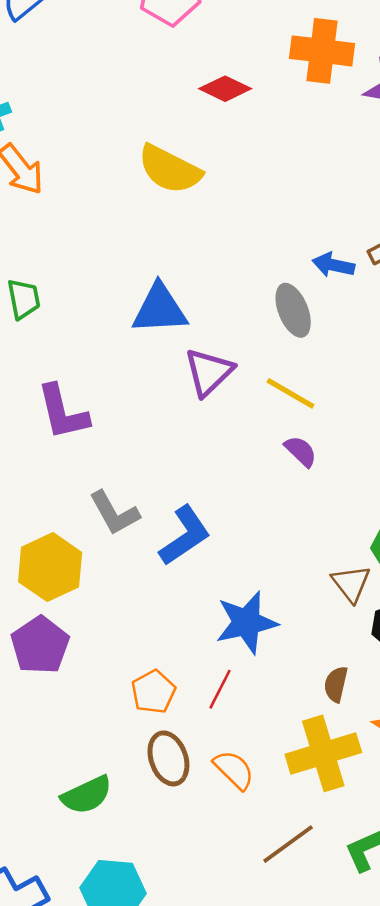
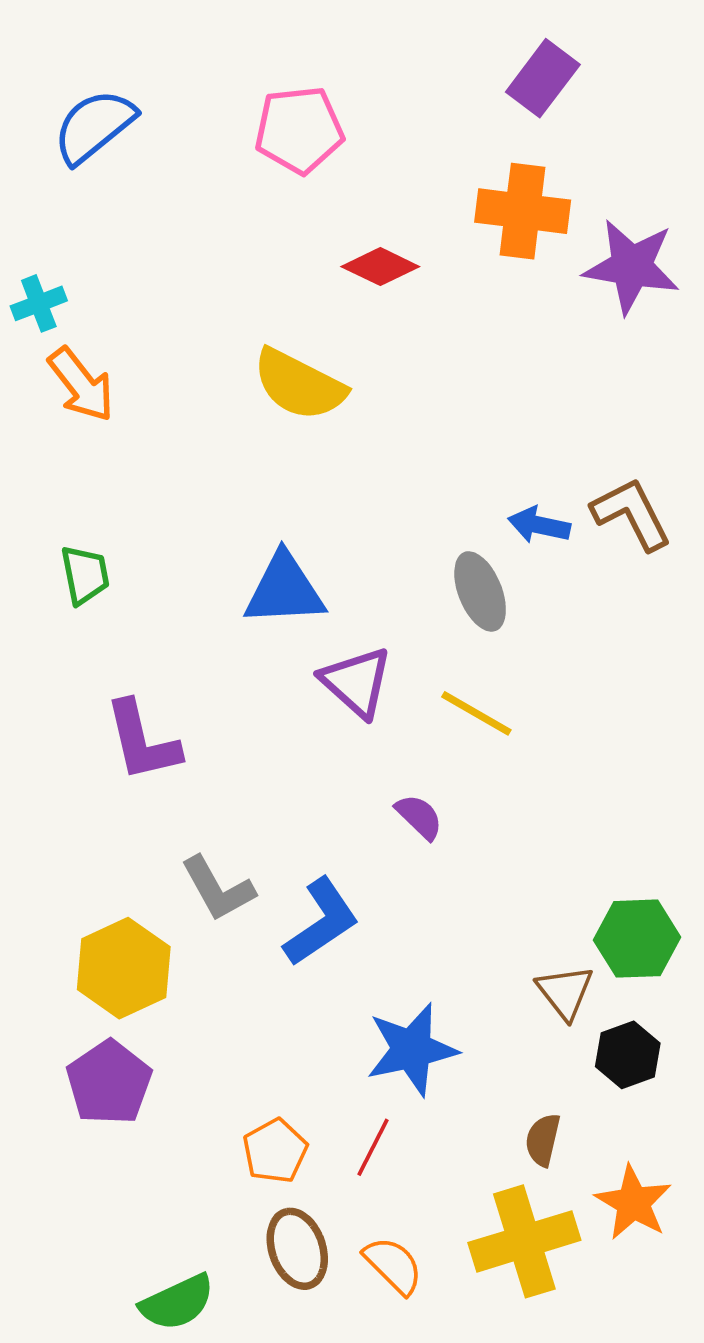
purple triangle: (209, 372) -> (356, 682), turned -34
purple semicircle: (301, 451) -> (419, 817), moved

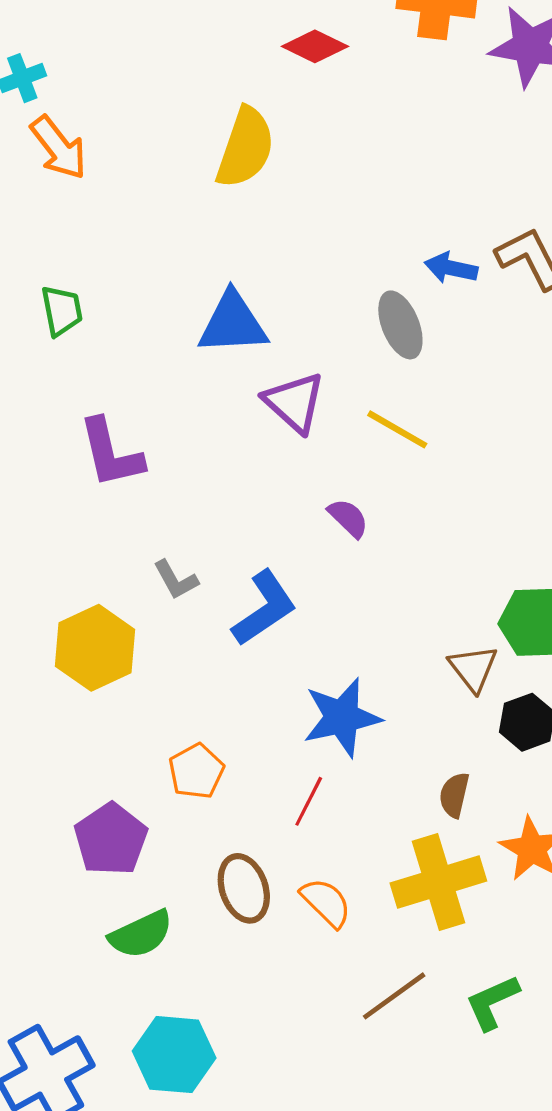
yellow semicircle: (299, 385) -> (245, 148), turned -98
gray L-shape: (218, 889) -> (176, 580), size x0.7
purple pentagon: (109, 1083) -> (111, 839), moved
orange pentagon: (275, 1151) -> (196, 771), moved

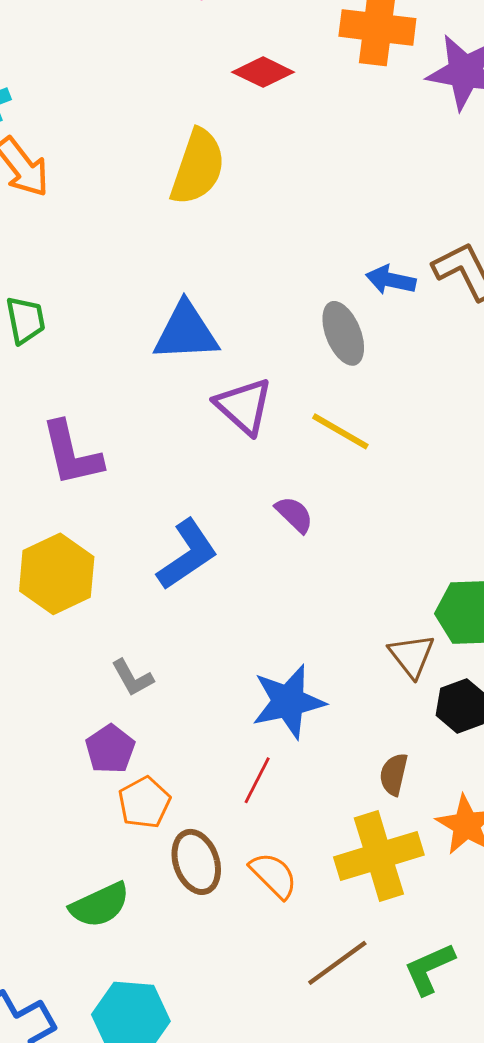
gray L-shape: (176, 580) -> (132, 678), moved
blue L-shape: (264, 608) -> (187, 555), moved
yellow hexagon: (95, 648) -> (57, 574), moved
orange pentagon: (196, 771) -> (144, 803), moved
purple pentagon: (111, 839) -> (110, 749), moved, size x0.7

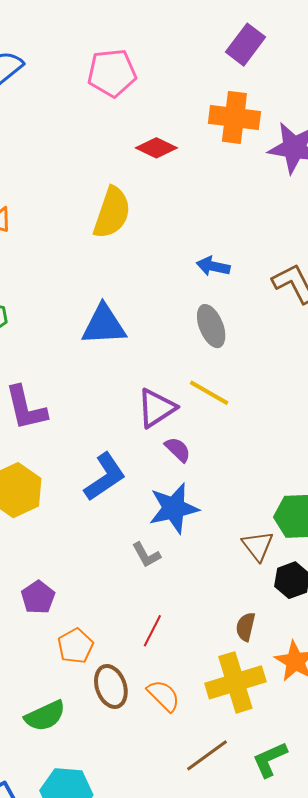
blue arrow: (391, 280) -> (213, 266), moved
purple triangle: (244, 406) -> (156, 408), moved, turned 45
gray L-shape: (132, 678) -> (146, 555), moved
blue star: (288, 702) -> (174, 508), moved
purple pentagon: (110, 749) -> (38, 597), moved

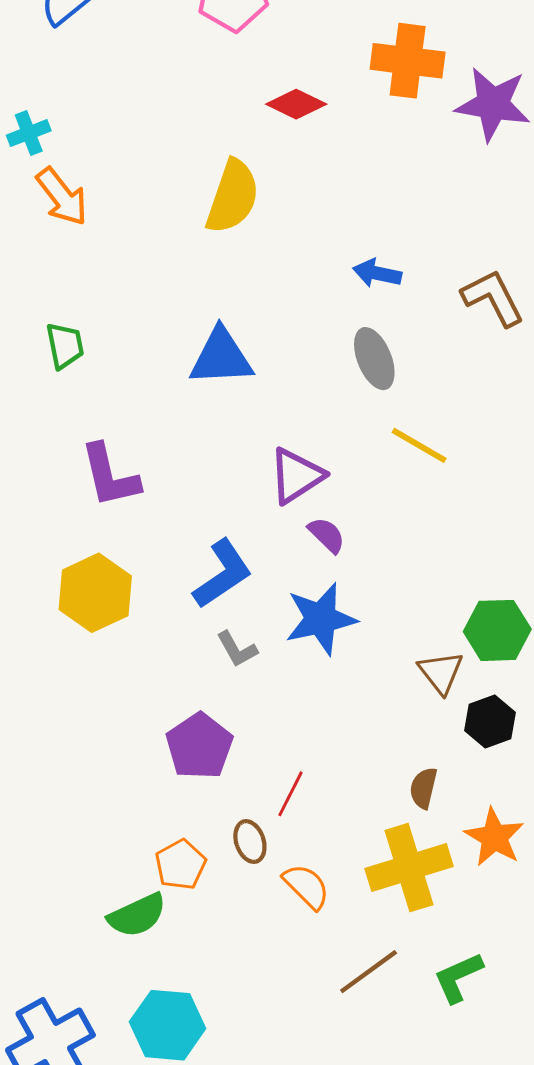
yellow line: (209, 393) -> (419, 445), moved
gray L-shape: (146, 555) -> (237, 649), moved
purple pentagon: (38, 597) -> (199, 746), moved, size x1.4
orange pentagon: (75, 646) -> (181, 865), moved
brown ellipse: (111, 686) -> (250, 842), moved, size x0.7

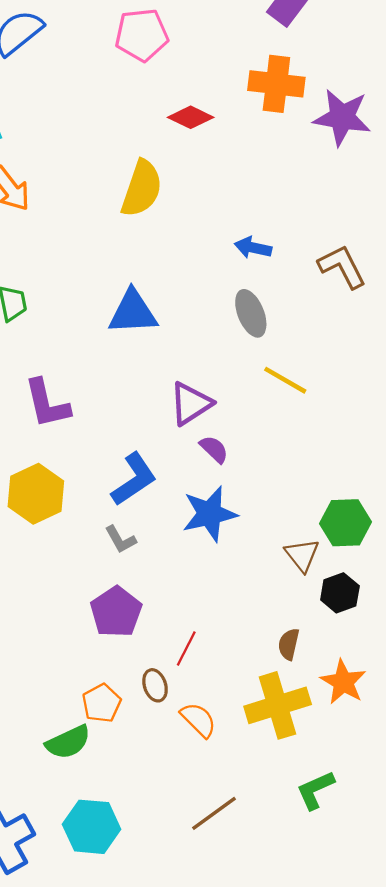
gray L-shape: (237, 649) -> (120, 539), moved
brown line: (369, 972) -> (214, 813), moved

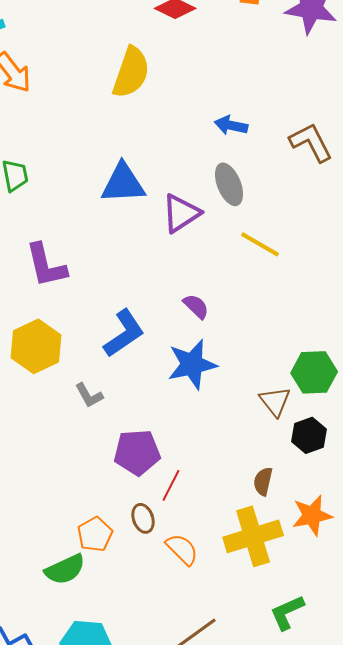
purple triangle: (191, 404) -> (181, 213), moved
gray L-shape: (120, 539) -> (89, 395), moved
purple pentagon: (116, 612) -> (137, 452), moved, turned 30
orange star: (343, 682) -> (312, 515), turned 30

